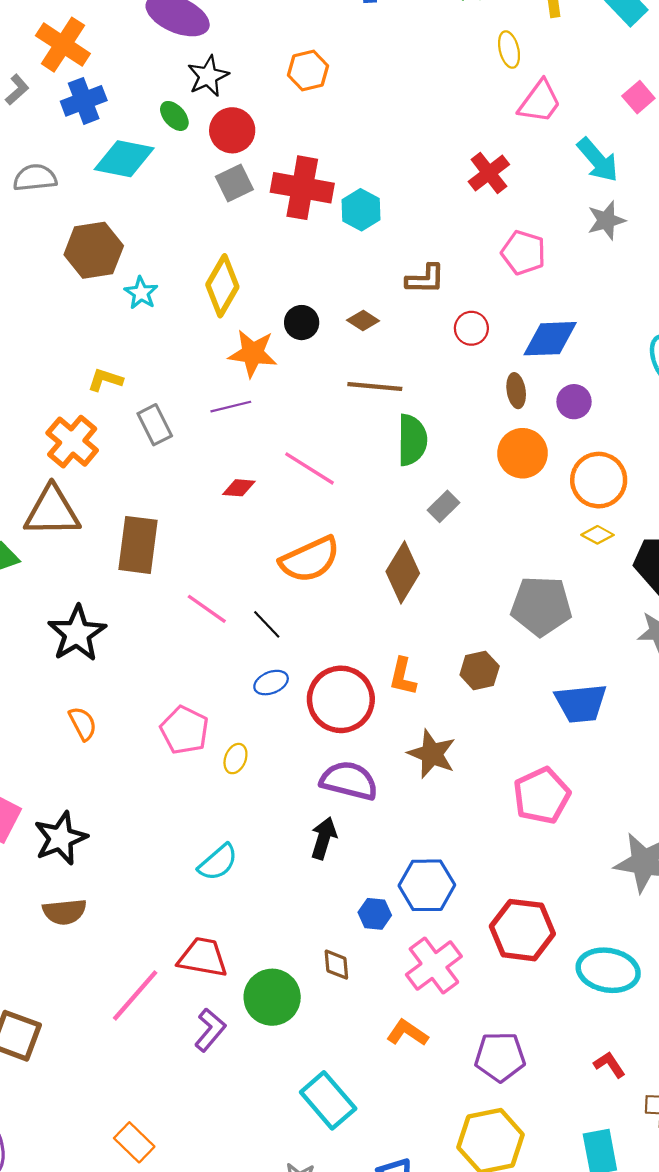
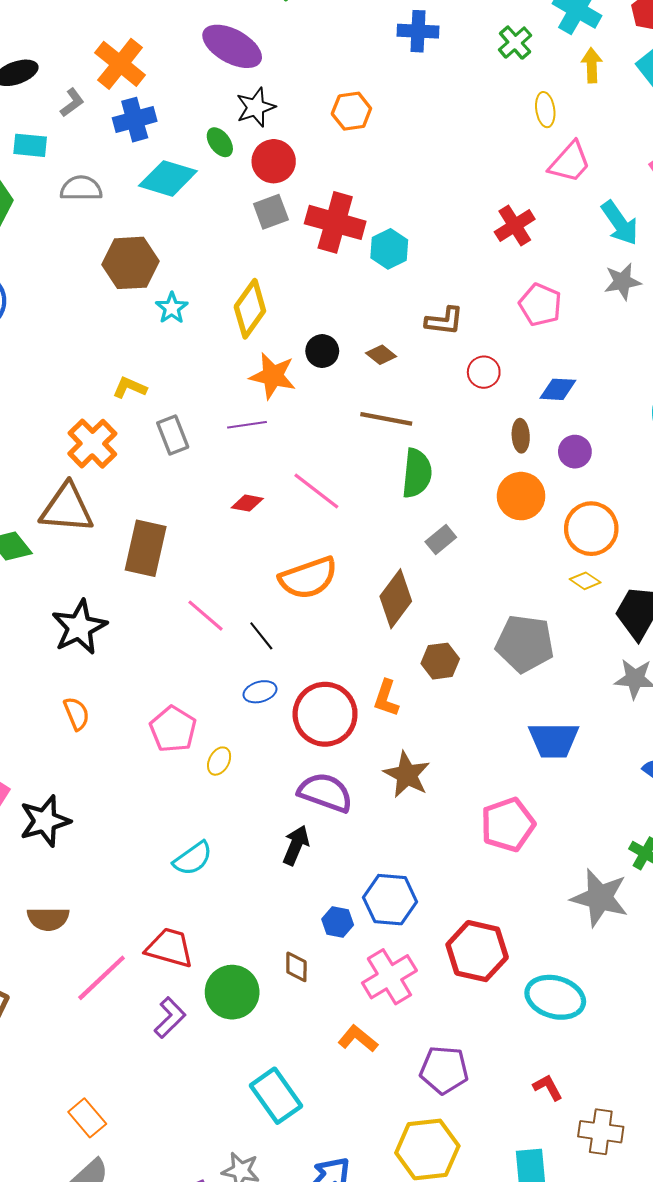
blue diamond: (550, 339) -> (558, 389), size x0.7
brown hexagon: (480, 670) -> (440, 661), moved
brown semicircle: (65, 912) -> (48, 919), moved

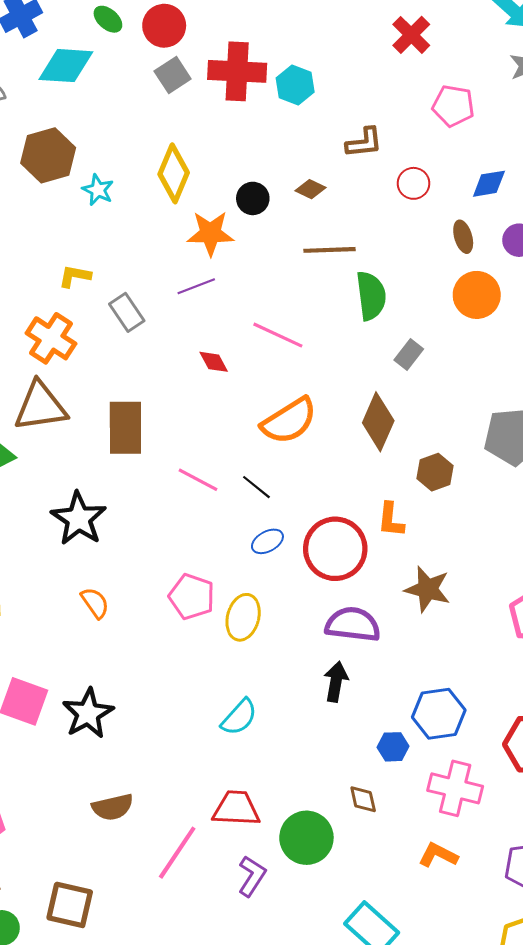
red diamond: (247, 503) -> (214, 362), turned 64
yellow ellipse: (219, 761) -> (243, 617), size x1.6
pink cross: (389, 977) -> (455, 788), turned -32

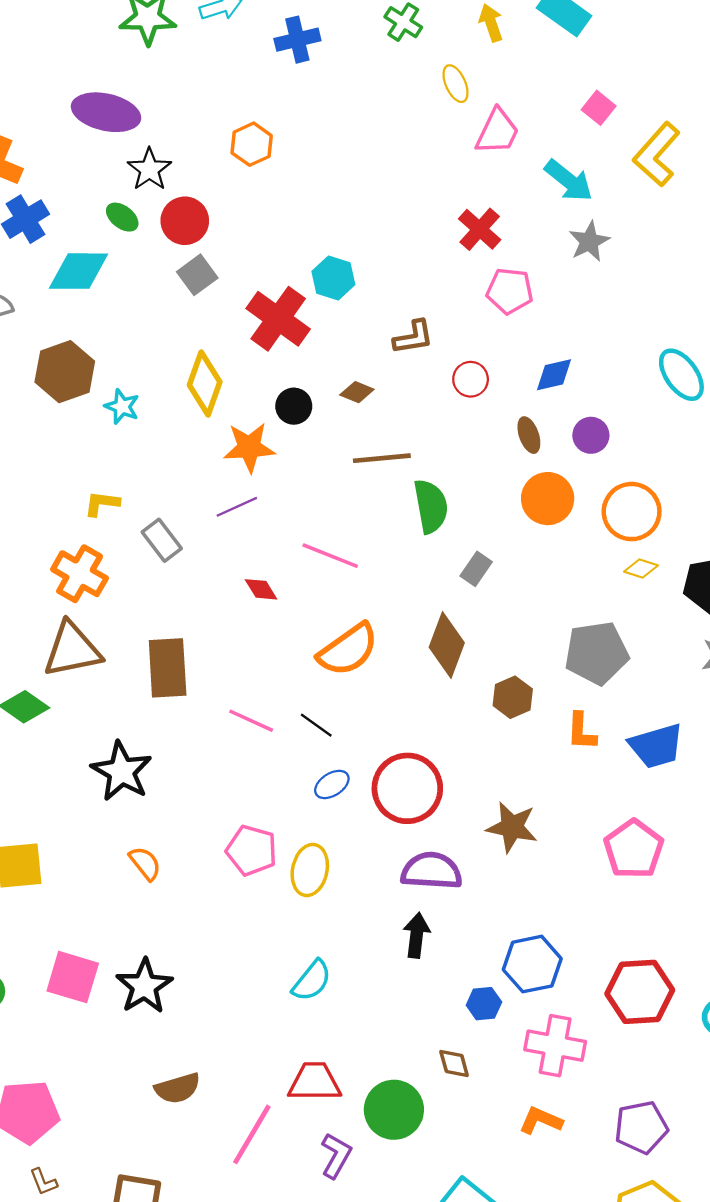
red cross: (411, 35) -> (480, 229), moved
red cross: (237, 71) -> (278, 319), moved, turned 36
orange L-shape: (391, 520) -> (581, 731), moved

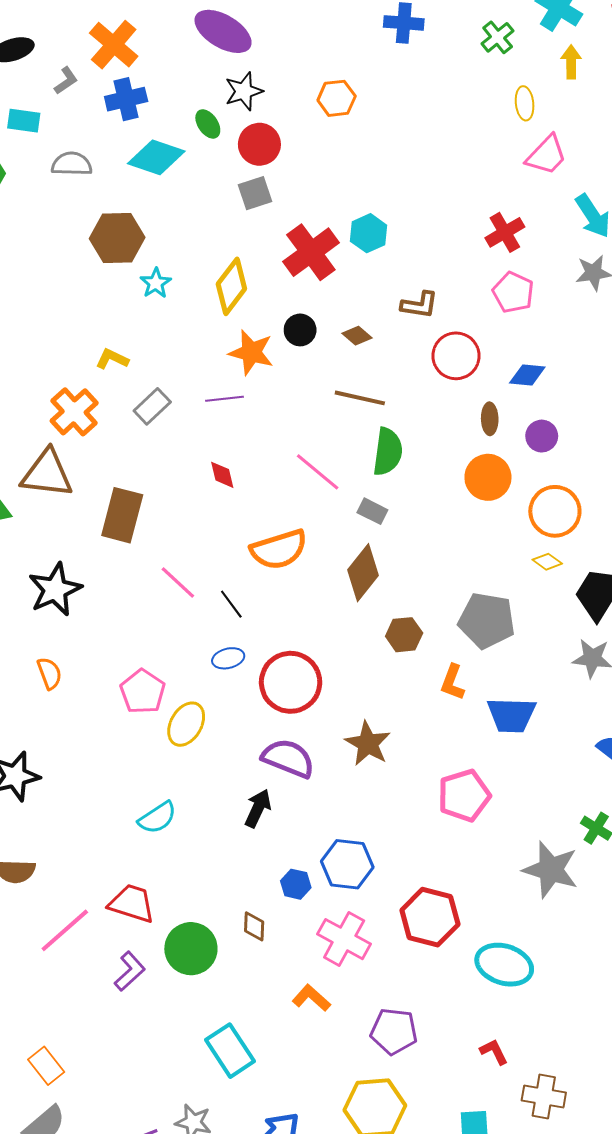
red circle: (471, 379) -> (456, 356), size x1.5
gray rectangle: (162, 540) -> (152, 406), turned 66
pink line: (330, 556) -> (318, 472), moved
gray rectangle: (476, 569) -> (372, 511), moved, turned 64

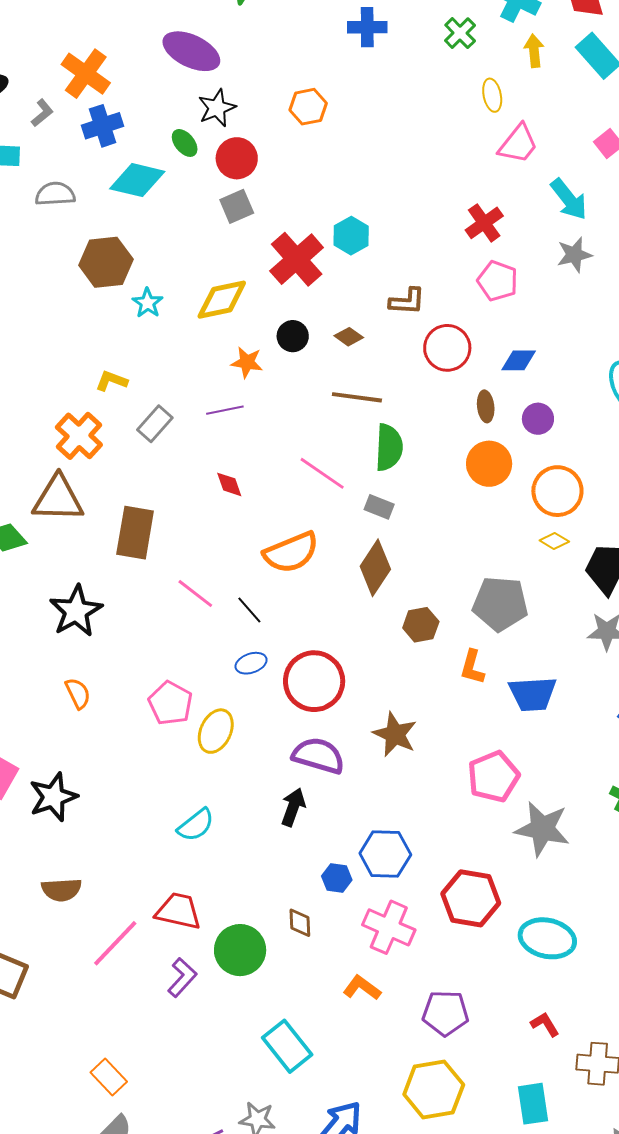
yellow diamond: (231, 286) -> (222, 300), turned 46
orange star: (251, 352) -> (247, 362), size x0.7
gray star: (551, 870) -> (542, 829), moved

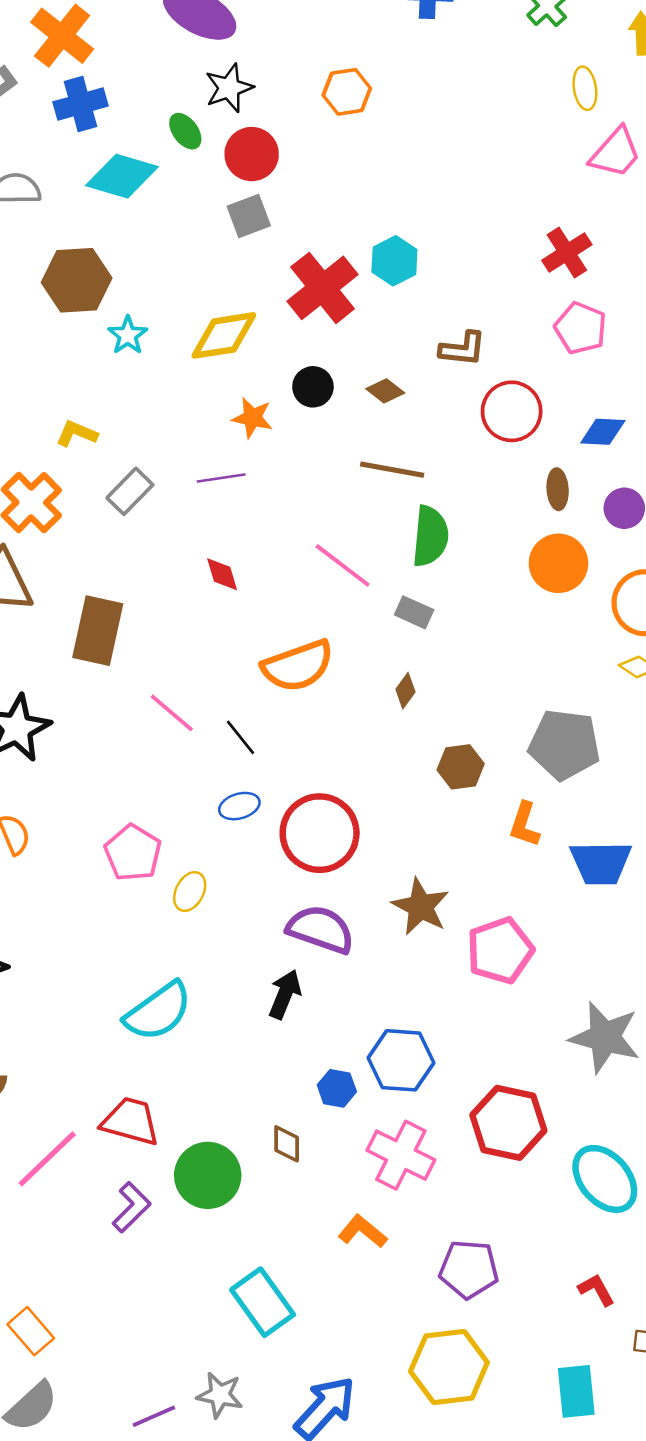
brown diamond: (375, 568) -> (405, 691), size x0.5
yellow ellipse: (216, 731) -> (190, 892), size x0.7
pink pentagon: (493, 777) -> (500, 950), moved
cyan semicircle: (196, 825) -> (158, 1011), size x1.4
cyan ellipse: (547, 938) -> (605, 1179), turned 34

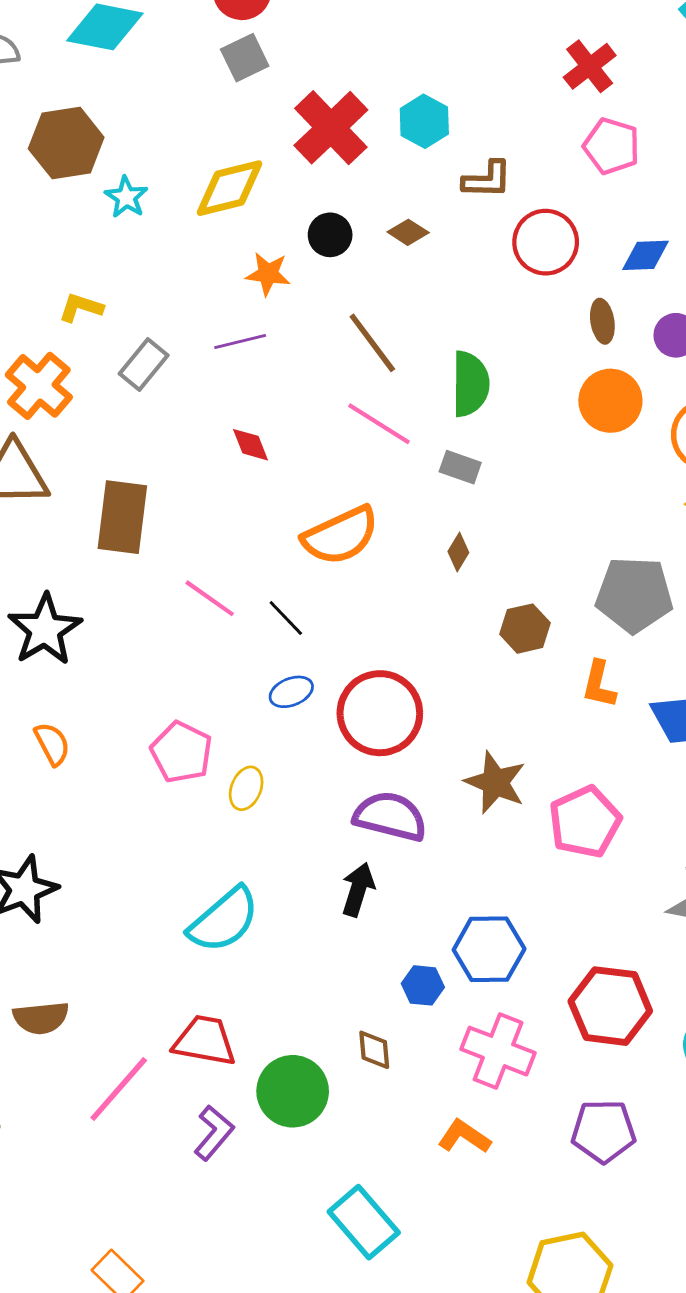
cyan hexagon: (394, 261) -> (424, 121), moved
brown line: (392, 470) -> (372, 343), moved, turned 48
purple pentagon: (469, 1269) -> (604, 1131), moved

